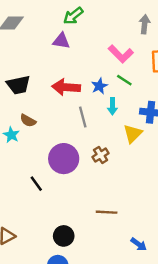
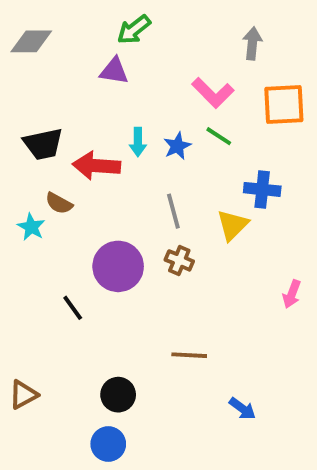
red arrow: (66, 87) -> (96, 166), moved
cyan arrow: (112, 106) -> (138, 142), moved
gray line: (83, 117) -> (173, 211), moved
brown cross: (101, 155) -> (179, 260), turned -35

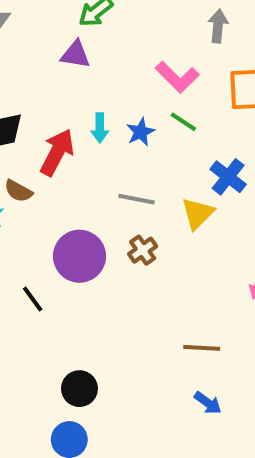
red arrow: (96, 166) -> (57, 152), turned 114
blue cross: (262, 189) -> (228, 177), turned 32
gray line: (173, 211) -> (137, 199), turned -64
brown cross: (179, 260) -> (143, 250), turned 32
brown line: (189, 355) -> (202, 348), moved

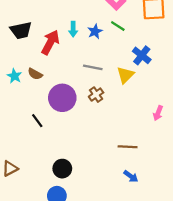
brown semicircle: (18, 191) -> (35, 74), moved

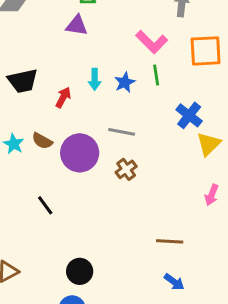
green line: (118, 26) -> (156, 75), turned 48
red arrow: (50, 42) -> (63, 97), size x0.6
yellow triangle: (125, 75) -> (209, 144), moved
purple circle: (62, 98) -> (80, 153), moved

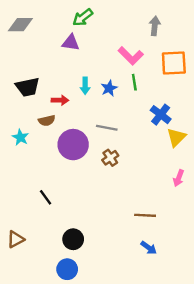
red arrow: (63, 97) -> (60, 100), turned 63
brown semicircle: (42, 141) -> (47, 121), moved, turned -42
black line: (45, 205) -> (46, 197), moved

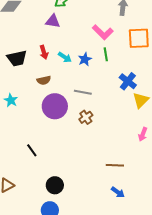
cyan arrow: (85, 86) -> (65, 57), turned -56
red arrow: (60, 100) -> (44, 52), moved, turned 72
brown semicircle: (47, 121) -> (44, 80), moved

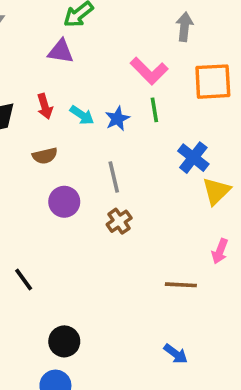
gray line: (83, 92) -> (114, 177), turned 66
purple circle: (55, 106) -> (64, 202), size x0.7
brown line: (115, 165) -> (181, 285), moved

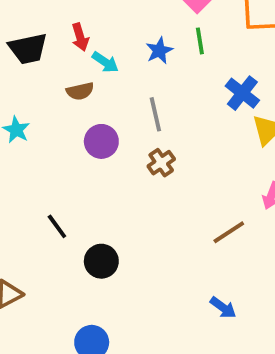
cyan arrow: (82, 115) -> (105, 62), moved
brown line: (181, 285) -> (229, 232), turned -36
black circle: (64, 341) -> (101, 261), moved

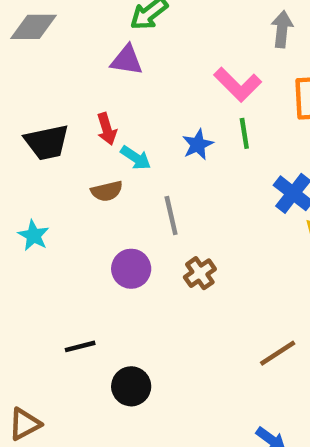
gray line: (155, 114) -> (171, 215), moved
purple circle: (101, 141) -> (131, 269), moved
black line: (57, 226) -> (80, 346), turned -68

